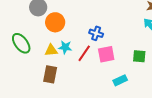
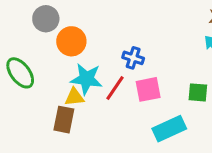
cyan star: (65, 47) -> (86, 79), size x1.5
yellow triangle: (51, 50) -> (74, 97), moved
cyan rectangle: (120, 80) -> (169, 129), size x1.5

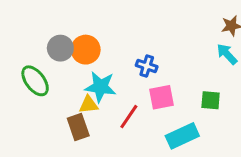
gray circle: (46, 19) -> (60, 48), moved
red line: (115, 88) -> (129, 117), moved
brown rectangle: (64, 120) -> (78, 127), turned -30

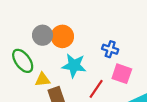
pink square: (162, 97) -> (122, 74), turned 30
yellow triangle: (89, 105) -> (43, 80), moved

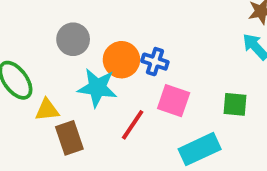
gray circle: (43, 35) -> (73, 39), moved
orange circle: (62, 36) -> (121, 60), moved

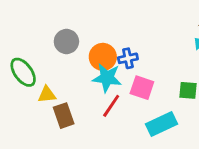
blue cross: (155, 62) -> (128, 58), turned -30
cyan star: (97, 88) -> (107, 78), moved

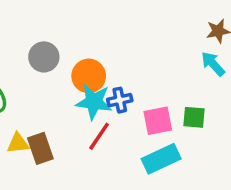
blue cross: (128, 58) -> (120, 100), moved
pink square: (142, 88) -> (158, 121), moved, turned -30
yellow triangle: (47, 95) -> (18, 143), moved

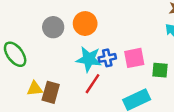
orange circle: (89, 76) -> (85, 24), moved
pink square: (158, 121) -> (134, 58), moved
brown rectangle: (40, 148) -> (51, 92), turned 35

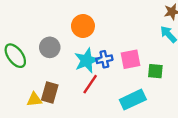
gray circle: (53, 27) -> (50, 47), moved
cyan star: (89, 59) -> (87, 60), turned -30
yellow triangle: (35, 89) -> (34, 100), moved

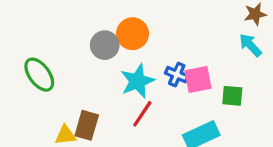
gray circle: (50, 47) -> (105, 45), moved
blue cross: (104, 59) -> (177, 75), moved, turned 35

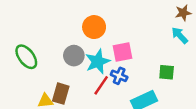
gray circle: (105, 45) -> (74, 56), moved
blue cross: (177, 75) -> (119, 76), moved
pink square: (198, 79) -> (123, 52), moved

